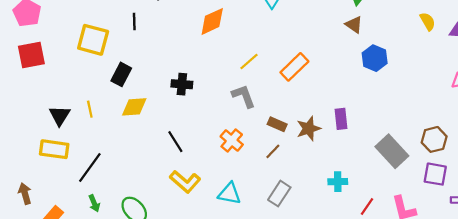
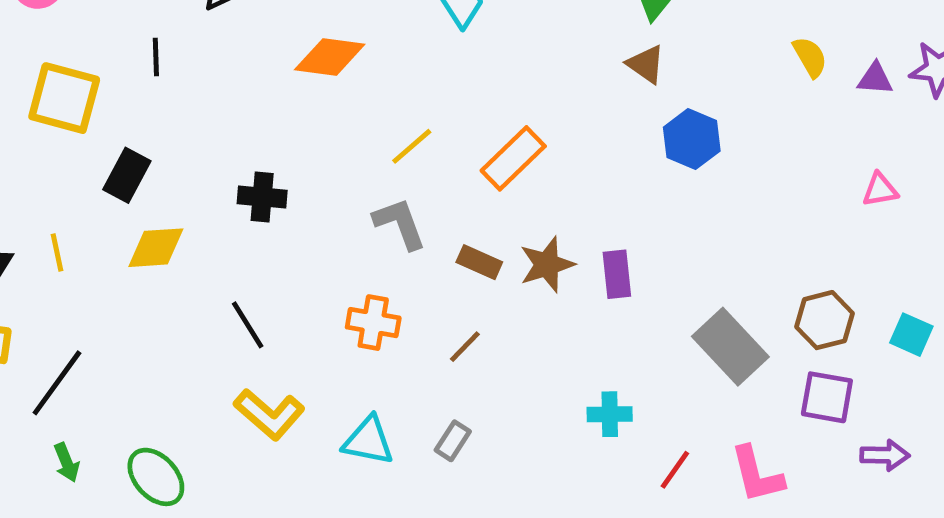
orange diamond: (212, 21) -> (330, 57), turned 32
brown rectangle: (277, 124) -> (479, 262), moved
brown star: (309, 129) -> (547, 265), moved
orange cross: (232, 140) -> (373, 323), turned -30
gray rectangle: (279, 194) -> (453, 441), moved, size x0.7

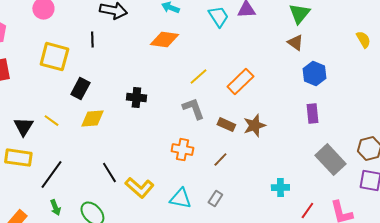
yellow line: (57, 253) -> (51, 121), turned -42
purple rectangle: (617, 274) -> (312, 114), moved
black line: (248, 325) -> (109, 173), moved

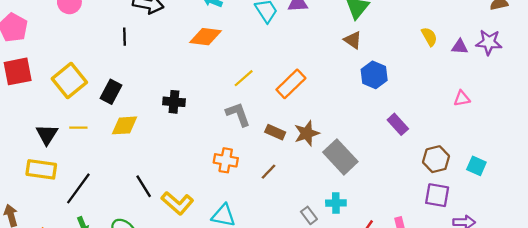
yellow square: (54, 57) -> (69, 80), moved, turned 36
purple rectangle: (312, 114) -> (398, 124), moved, turned -36
yellow line: (51, 121) -> (78, 128), turned -35
gray rectangle: (330, 160) -> (340, 157), moved
gray rectangle: (215, 199) -> (309, 215), moved, turned -70

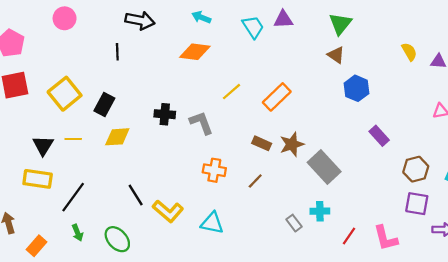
gray L-shape: (238, 114) -> (201, 123), moved

